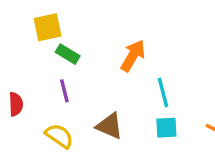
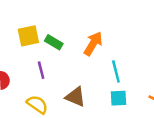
yellow square: (48, 27) -> (28, 36), moved
green rectangle: (68, 54) -> (54, 42), moved

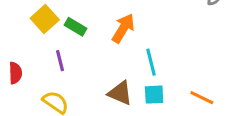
yellow square: (28, 36) -> (45, 19), turned -30
brown triangle: (75, 97) -> (120, 93), moved

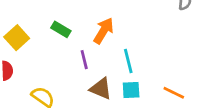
yellow square: (45, 19) -> (17, 38), moved
purple line: (60, 61) -> (84, 60), moved

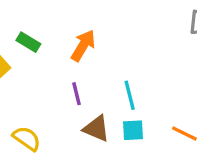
green rectangle: (61, 29) -> (28, 42), moved
orange arrow: (104, 31) -> (83, 45), moved

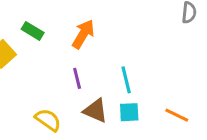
yellow semicircle: (27, 138) -> (48, 120), moved

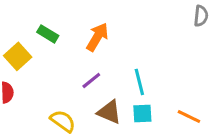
purple line: (77, 78) -> (91, 80), turned 65

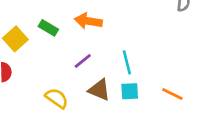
green rectangle: (48, 34) -> (48, 28), moved
orange arrow: (97, 37) -> (88, 21), turned -112

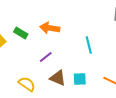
cyan line: (127, 62) -> (89, 45), moved

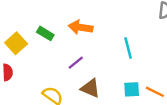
cyan square: (80, 79) -> (132, 89), moved

